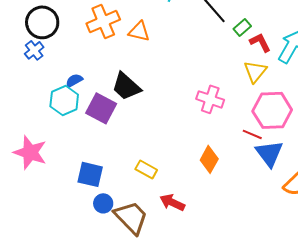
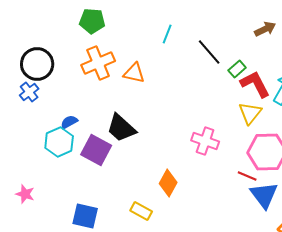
red L-shape: (260, 42) -> (255, 84), size x1.4
pink star: (30, 152) -> (25, 194), size x0.6
orange diamond: (209, 159) -> (168, 183), moved

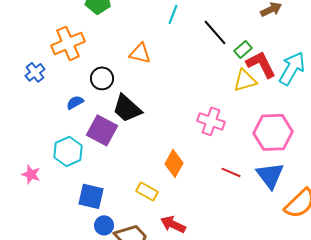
orange cross: (98, 63) -> (68, 43), moved
black circle: (37, 64) -> (102, 78), moved, size x0.7
yellow triangle: (250, 113) -> (245, 80), moved, turned 35
cyan hexagon: (59, 142) -> (68, 151), moved
red line: (247, 176) -> (231, 172), moved

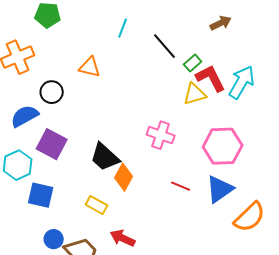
blue semicircle: (75, 102) -> (25, 116), size x1.6
black trapezoid: (127, 108) -> (105, 157), moved
blue triangle: (270, 175) -> (220, 189), turned 32
blue square: (91, 196) -> (41, 195), moved

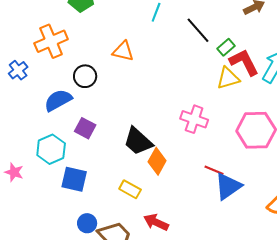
purple square: (52, 144) -> (85, 128), size x0.7
blue triangle: (220, 189) -> (228, 186), moved

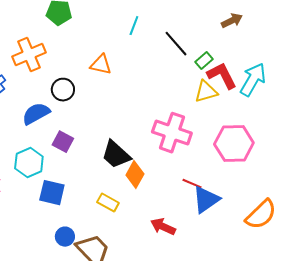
pink cross: (194, 119) -> (172, 133), size x1.4
red arrow: (156, 222) -> (163, 227), moved

